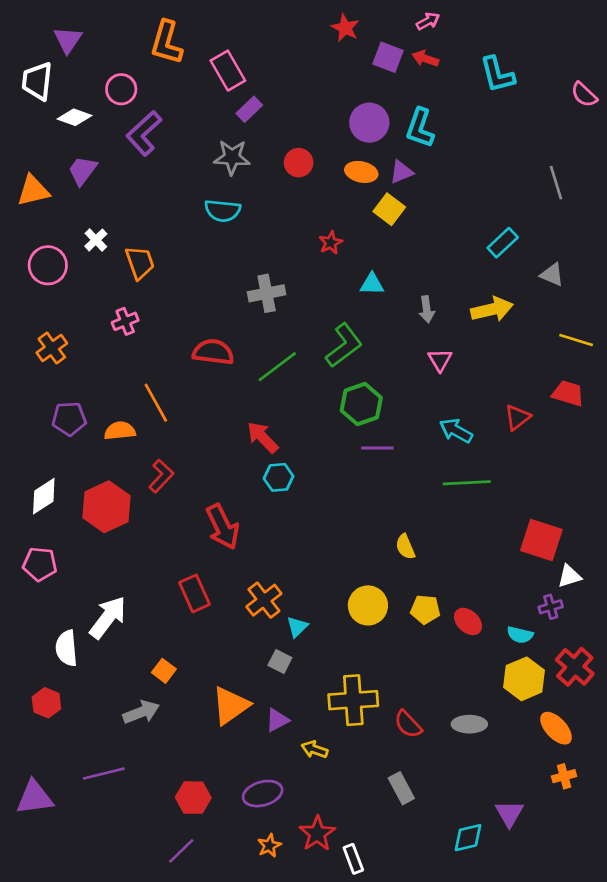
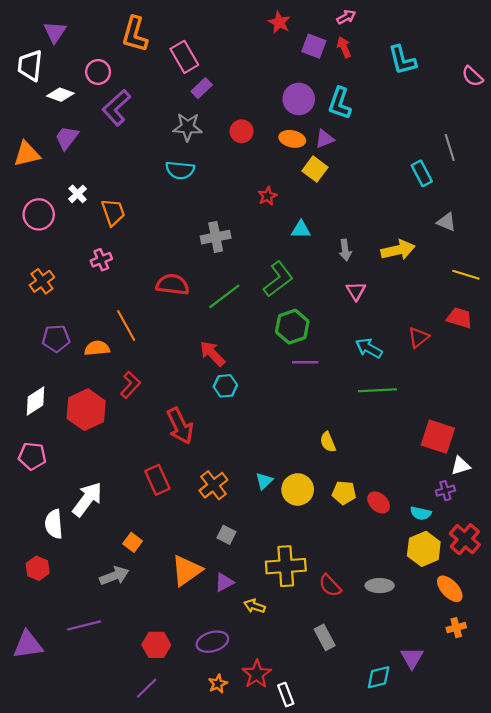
red arrow: (425, 59) -> (344, 47), turned 48
cyan rectangle: (503, 243) -> (422, 173), moved, turned -75
cyan triangle: (297, 627) -> (264, 481), moved

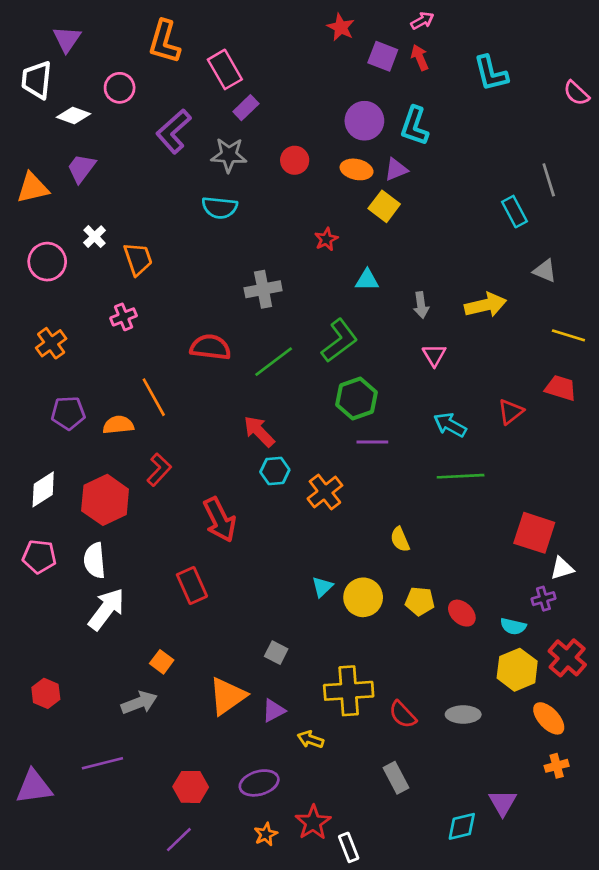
purple L-shape: (116, 108) -> (174, 131), moved
orange cross: (213, 485) -> (325, 492), moved
white semicircle: (54, 524) -> (95, 560), moved

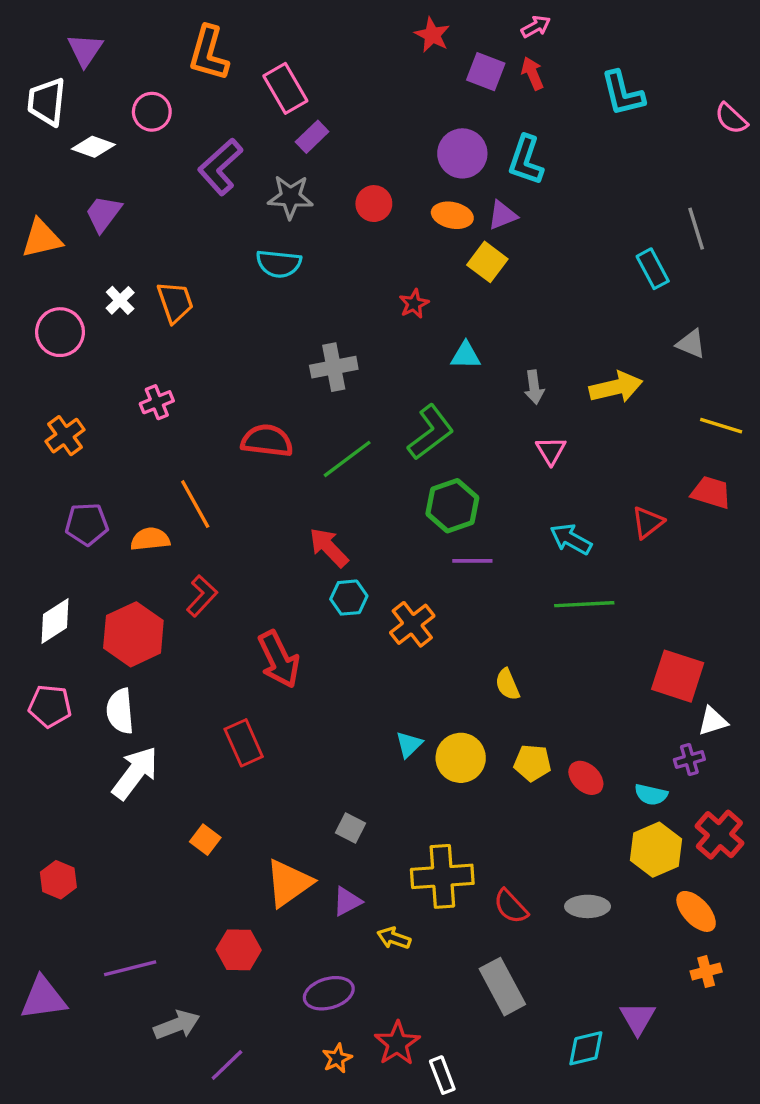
orange trapezoid: (138, 259) -> (175, 302), moved
gray arrow: (139, 703) -> (177, 1025), moved
gray rectangle: (396, 778) -> (502, 987), size x1.4
red hexagon: (191, 787) -> (239, 950), moved

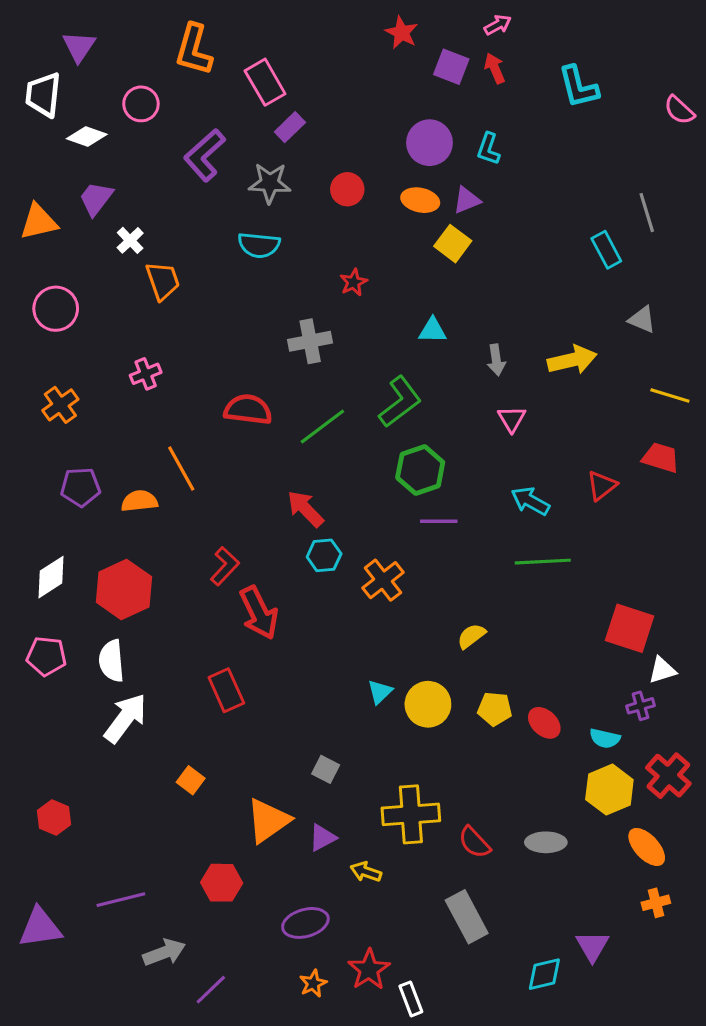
cyan L-shape: (526, 160) -> (488, 149), size x0.7
white cross: (120, 300) -> (130, 240), moved
red star: (414, 304) -> (353, 282), moved
red L-shape: (202, 596) -> (225, 566), moved
yellow semicircle: (507, 684) -> (471, 636), turned 76

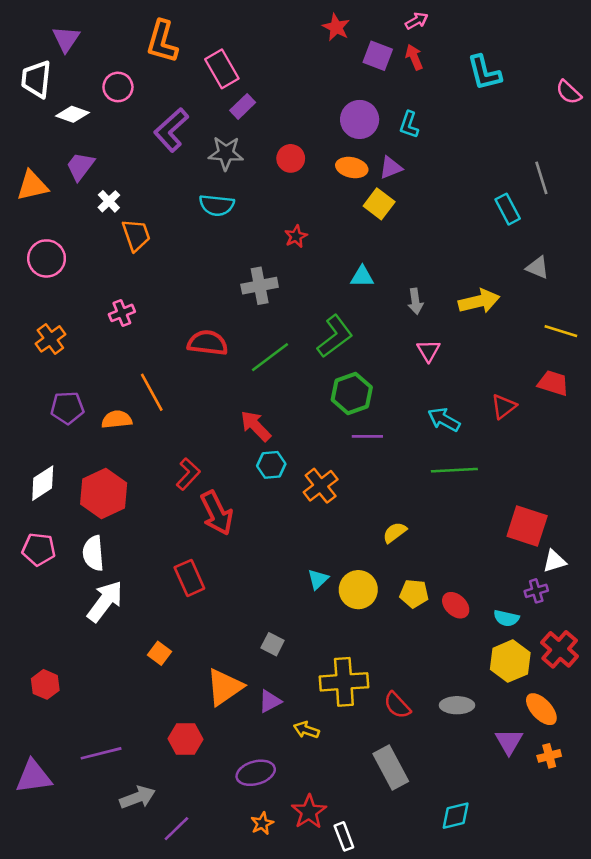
purple triangle: (592, 946) -> (509, 742), moved

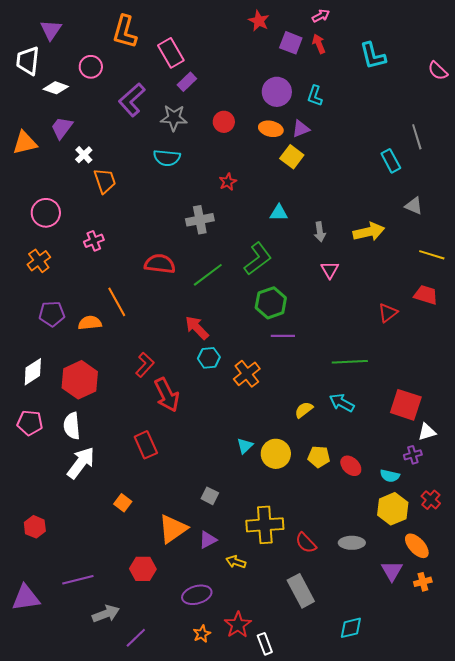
pink circle: (47, 258) -> (46, 213), moved
cyan arrow: (444, 419) -> (342, 403), moved
red cross: (560, 649) -> (431, 500), size x0.7

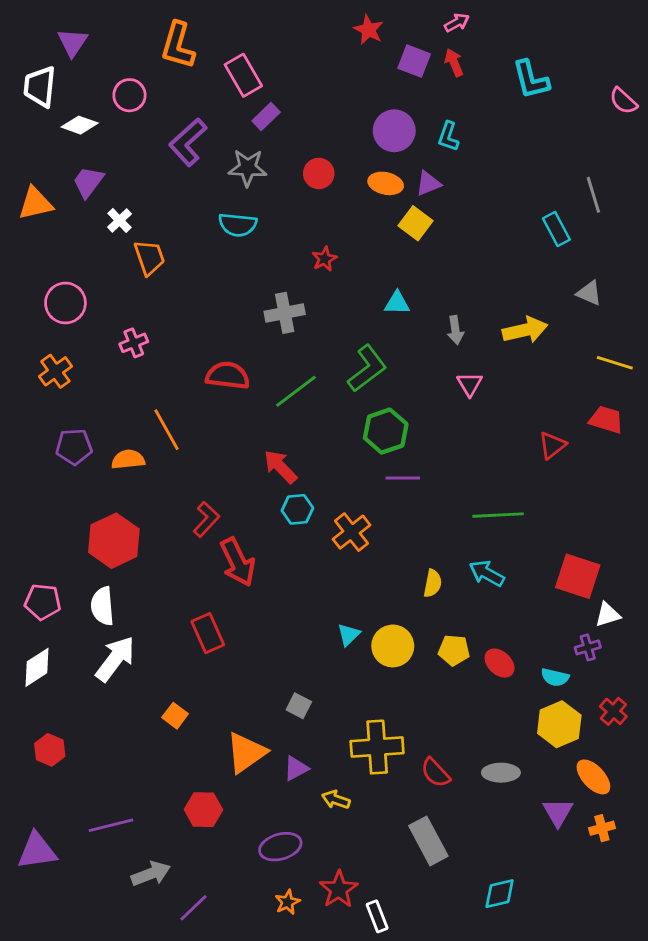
white diamond: (33, 372) -> (37, 667), moved
yellow semicircle: (304, 410) -> (433, 583), turned 138

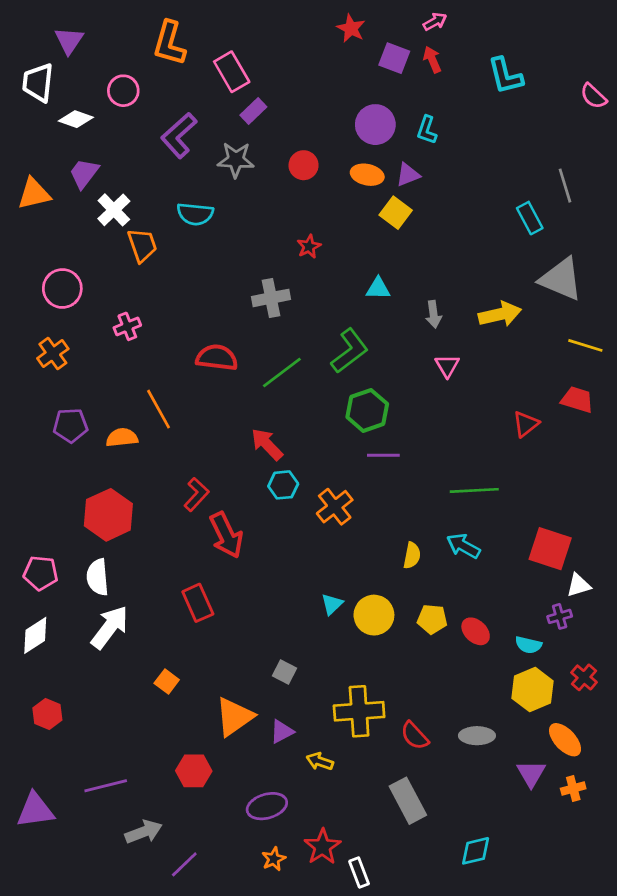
white cross: (120, 220) -> (114, 210), size x1.4
cyan semicircle: (238, 225) -> (195, 214), moved
gray triangle: (589, 293) -> (561, 279), size x1.8

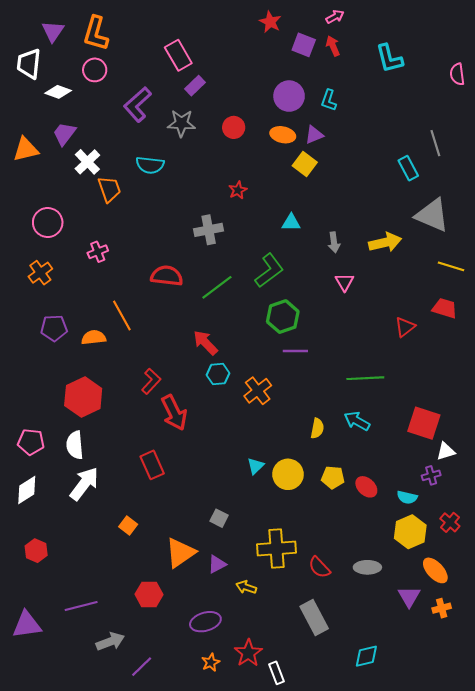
orange L-shape: (169, 43) -> (96, 33), moved
pink semicircle: (593, 96) -> (457, 74), turned 40

